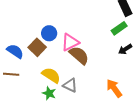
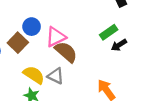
green rectangle: (119, 28) -> (109, 32), moved
gray triangle: (70, 85) -> (56, 76), moved

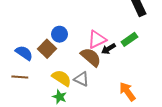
pink triangle: (56, 37) -> (97, 39), moved
black arrow: (119, 45) -> (109, 49), moved

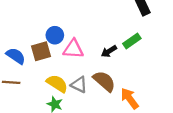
pink triangle: (97, 39) -> (73, 49), moved, turned 30
brown square: (47, 49) -> (41, 51), turned 30
brown semicircle: (91, 57) -> (104, 81), moved

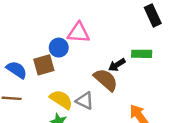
green rectangle: (132, 41) -> (142, 54), turned 36
pink triangle: (73, 49) -> (79, 33), moved
brown semicircle: (104, 81) -> (106, 80), moved

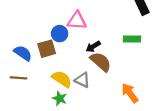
black arrow: (117, 65) -> (93, 47), moved

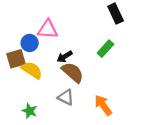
green rectangle: (132, 39) -> (105, 49), turned -49
yellow semicircle: (62, 79) -> (32, 70), moved
gray triangle: (82, 80) -> (66, 97), moved

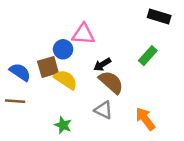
black rectangle: (116, 14) -> (159, 16), turned -48

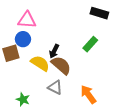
pink triangle: (83, 34) -> (27, 20), moved
black arrow: (102, 64) -> (54, 51), turned -32
yellow semicircle: (66, 80) -> (40, 63), moved

